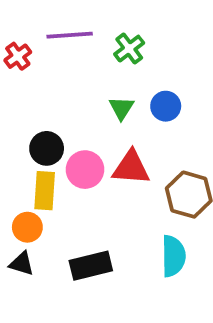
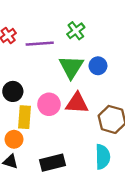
purple line: (70, 35) -> (40, 44), moved
green triangle: (122, 108) -> (71, 67), size x1.6
black circle: (47, 148) -> (13, 91), moved

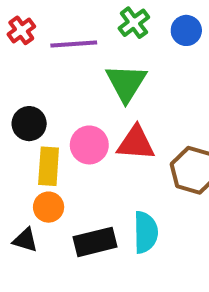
blue circle: (98, 66) -> (186, 30), moved
orange circle: (14, 139) -> (49, 207), moved
cyan semicircle: (103, 157) -> (146, 232), moved

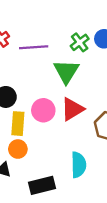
green cross: (134, 23) -> (80, 42), moved
red triangle: (136, 143) -> (72, 109), turned -35
black rectangle: (95, 242) -> (42, 185), moved

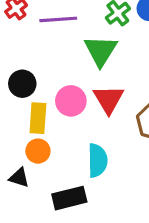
red triangle: (72, 109) -> (108, 99), turned -30
cyan semicircle: (78, 165) -> (97, 160), moved

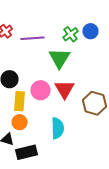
black rectangle: (69, 198) -> (26, 152), moved

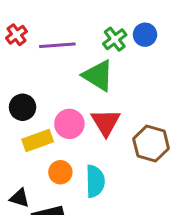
green triangle: (60, 58) -> (98, 75), turned -30
yellow rectangle: (20, 101) -> (38, 140), turned 66
orange circle: (20, 122) -> (60, 172), moved

